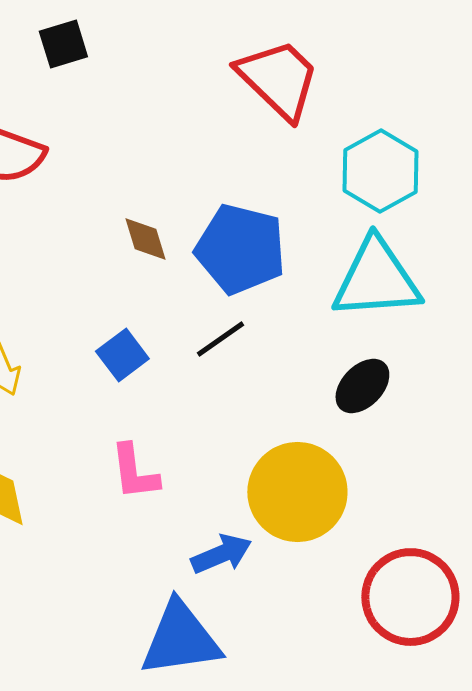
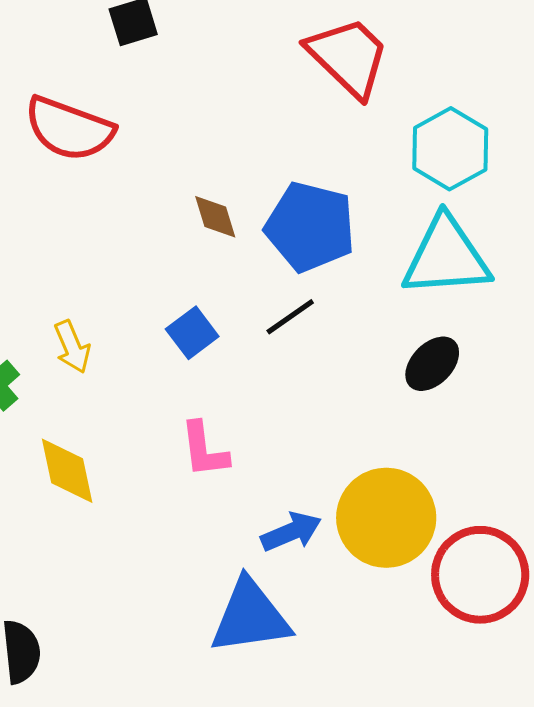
yellow circle: (297, 492) -> (386, 518), moved

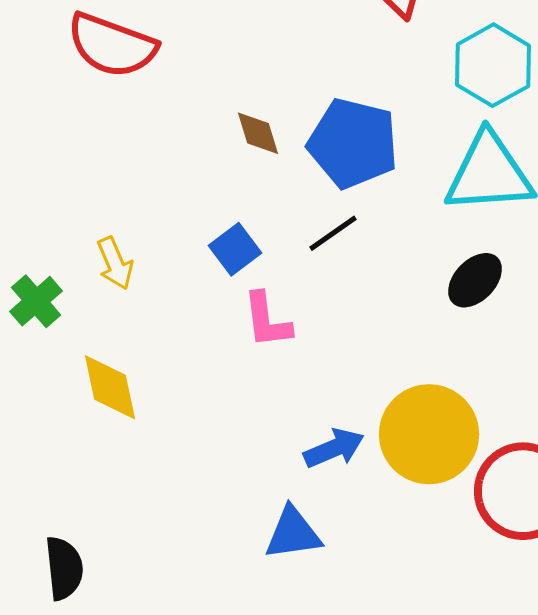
pink L-shape: (204, 450) -> (267, 320), moved
blue triangle: (250, 617) -> (293, 533), size x0.7

